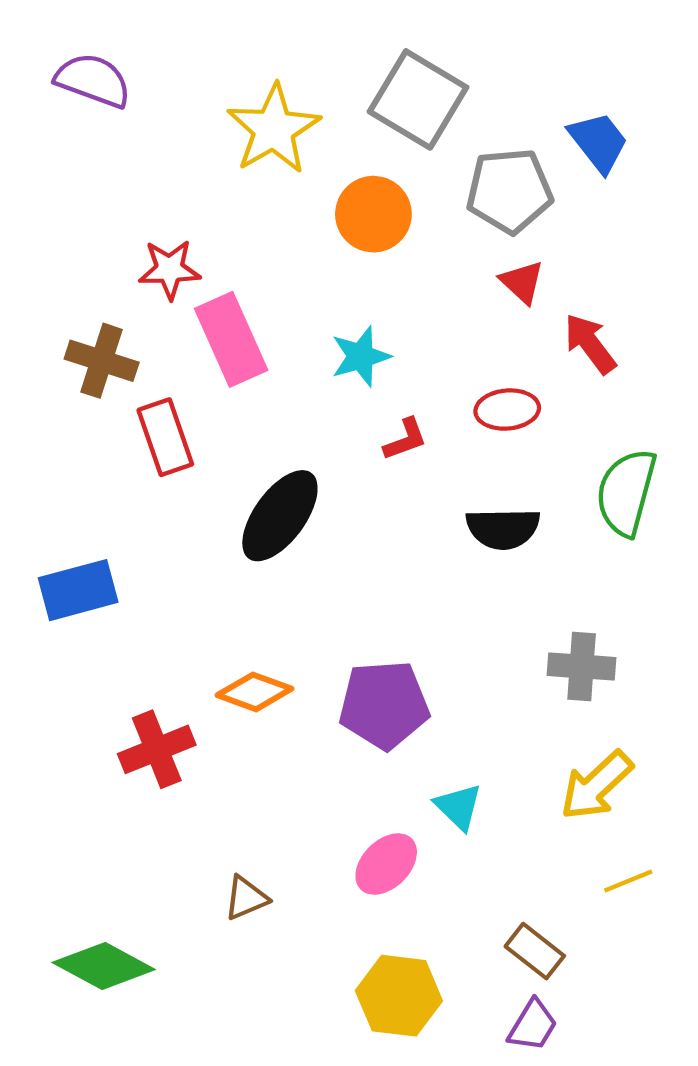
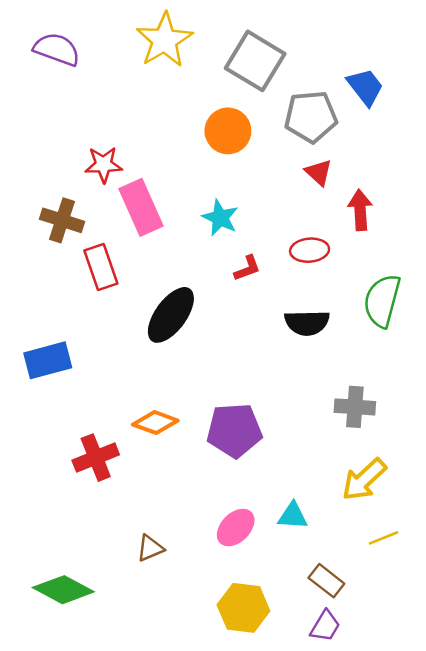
yellow star: (274, 129) -> (164, 40), moved
red arrow: (590, 344) -> (360, 210), turned 33
cyan star: (361, 356) -> (220, 218), turned -30
cyan triangle: (458, 807) -> (293, 516), moved, turned -40

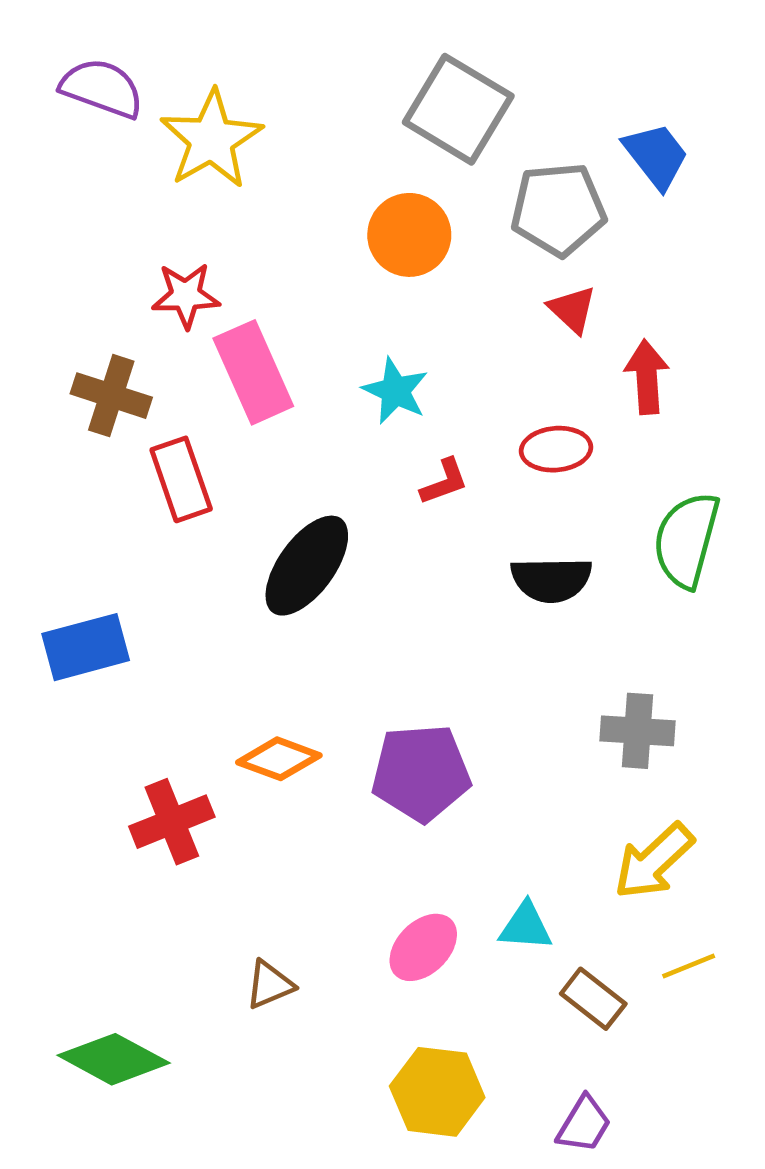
yellow star: (164, 40) -> (211, 139), moved
brown rectangle: (326, 581) -> (593, 999), moved

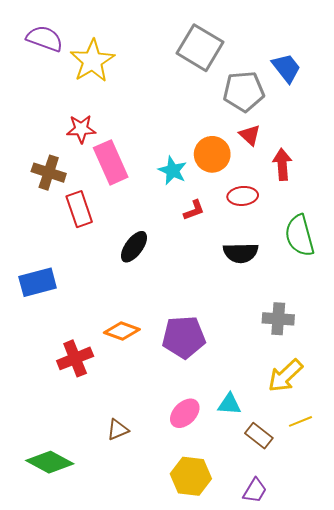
orange circle: (409, 235) -> (212, 154), moved
green semicircle: (686, 540) -> (300, 236), turned -30
black ellipse: (307, 566) -> (134, 247), size x0.7

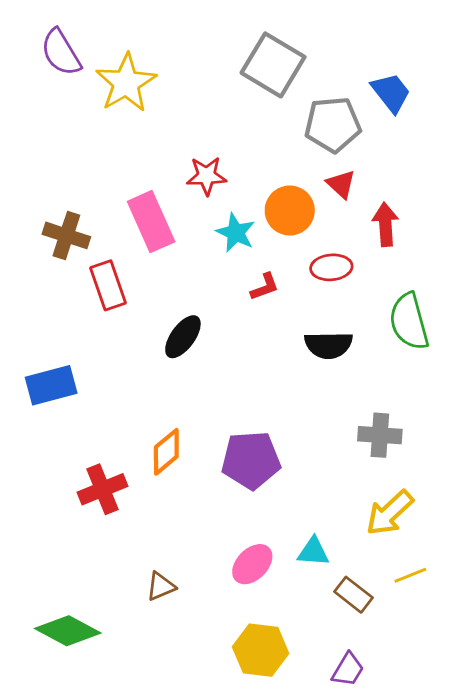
purple semicircle: (45, 39) -> (61, 52), turned -141
red star: (81, 129) -> (207, 176), moved
orange diamond: (122, 331) -> (166, 452), turned -60

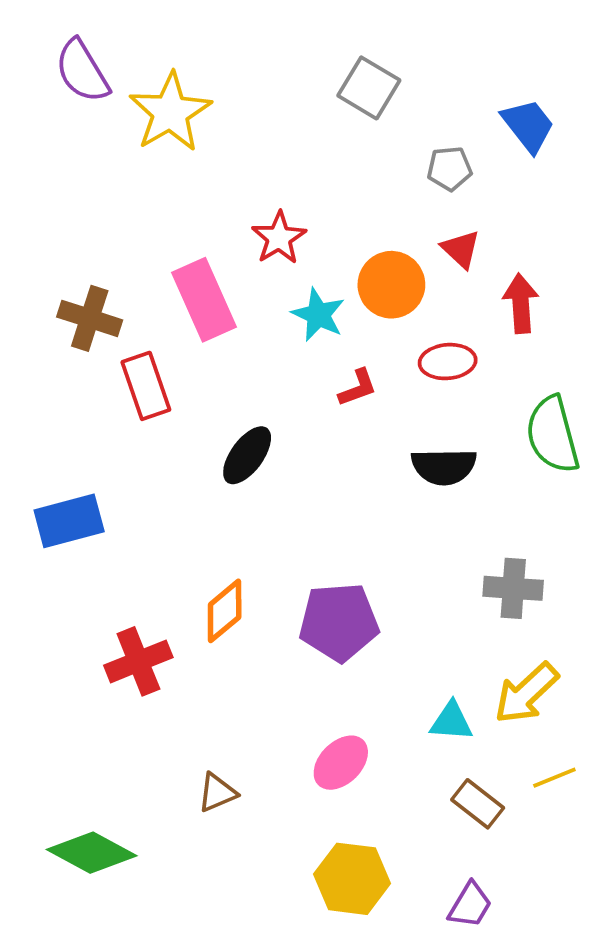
gray square: (273, 65) -> (369, 88), size x0.7
gray pentagon: (333, 125) -> (449, 169), size x0.6
red star: (207, 176) -> (279, 238), turned -30
cyan triangle: (313, 552) -> (451, 721), moved

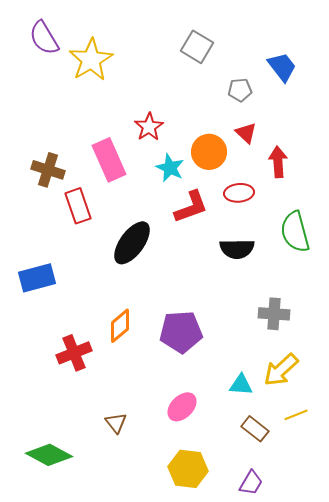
red L-shape: (358, 388) -> (191, 207), size x1.6
black ellipse: (247, 455) -> (132, 243), size x1.4
brown triangle: (217, 793) -> (116, 423), turned -45

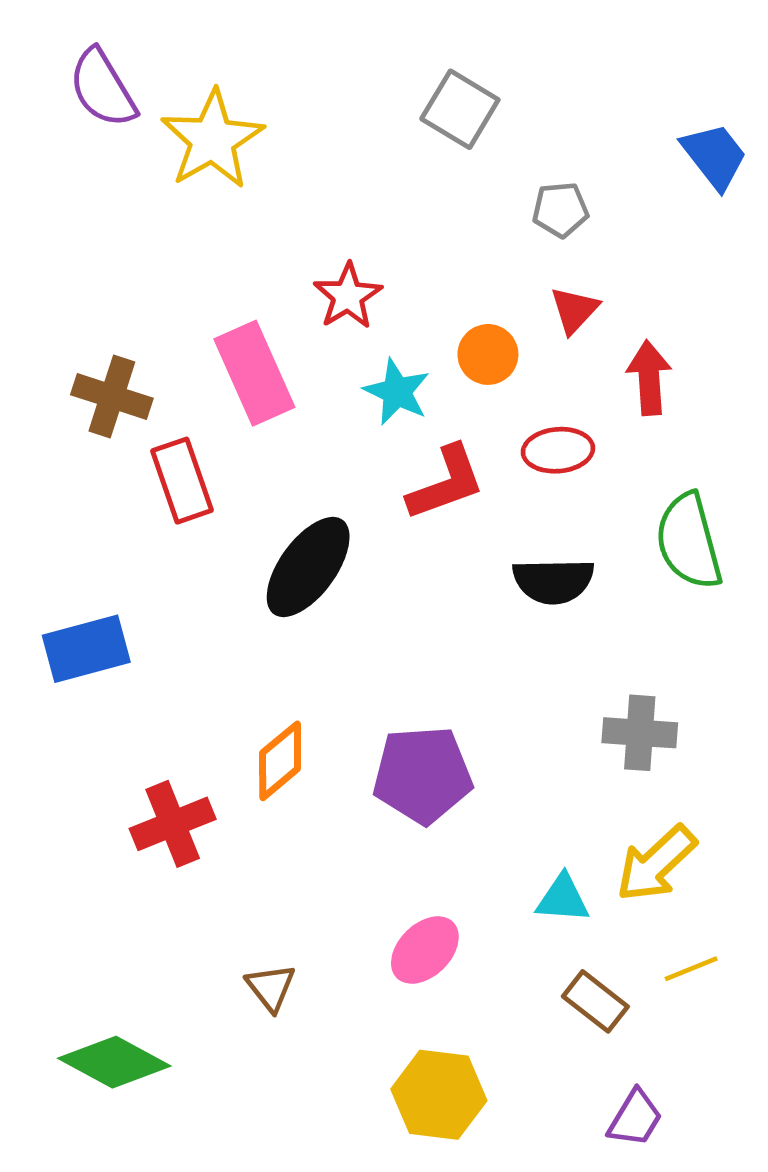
blue trapezoid: (282, 67) -> (714, 156), moved
red triangle: (246, 133) -> (574, 310), turned 30
orange circle: (209, 152) -> (488, 354), size x0.7
purple trapezoid: (251, 483) -> (635, 1118), moved

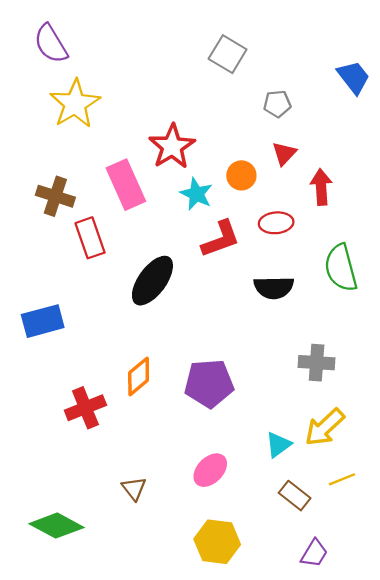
yellow star: (212, 140) -> (75, 104), moved
red star: (348, 296) -> (172, 147), size x1.4
cyan triangle: (563, 899) -> (278, 445), turned -40

